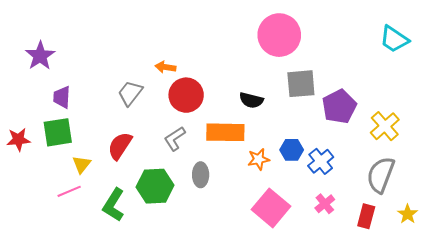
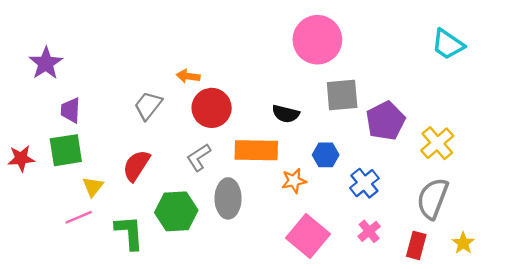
blue hexagon: (292, 150) -> (326, 155), moved
gray ellipse: (201, 175) -> (228, 198), size x1.4
green L-shape: (114, 205) -> (129, 233), turned 144

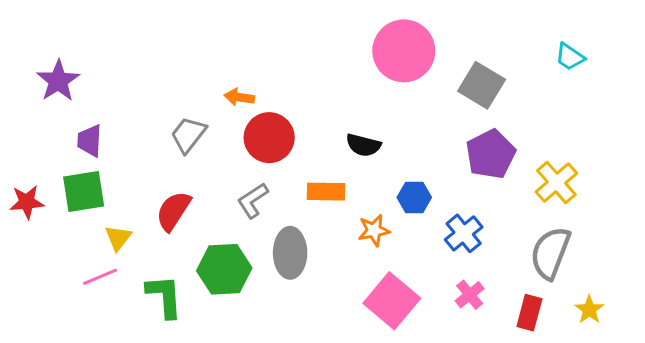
cyan trapezoid: (448, 44) -> (570, 57), size x0.7
gray square: (342, 95) -> (482, 85), moved, turned 36
orange rectangle: (256, 150) -> (326, 192), size x0.7

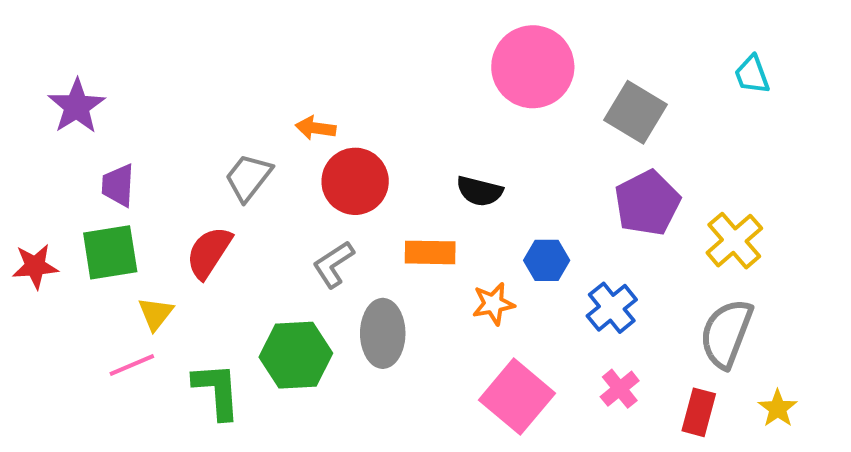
cyan trapezoid: (570, 57) -> (752, 75), turned 36
red semicircle: (173, 211) -> (209, 252), moved

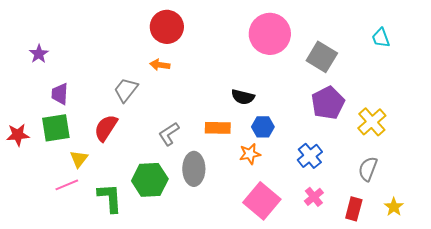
purple star: (77, 106) -> (39, 54), size x0.7
red circle: (355, 181) -> (167, 27), moved
blue hexagon: (547, 260) -> (263, 127), moved
gray semicircle: (726, 333) -> (368, 169), size x0.7

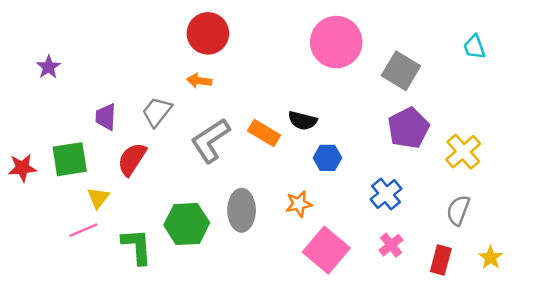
purple trapezoid: (60, 94) -> (106, 117), moved
orange rectangle: (218, 128) -> (264, 133), moved, turned 30
gray L-shape: (169, 134) -> (210, 140), moved, size x1.5
orange star: (250, 154) -> (299, 204), moved

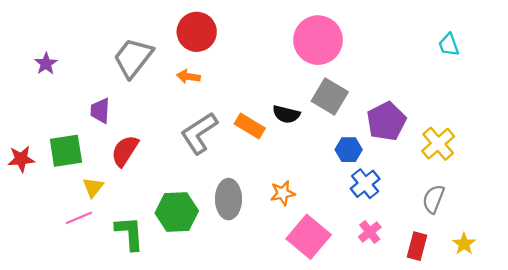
gray square: (401, 71) -> (330, 97), moved
gray trapezoid: (157, 112) -> (133, 58), moved, size x1.4
blue hexagon: (327, 158) -> (349, 150), moved

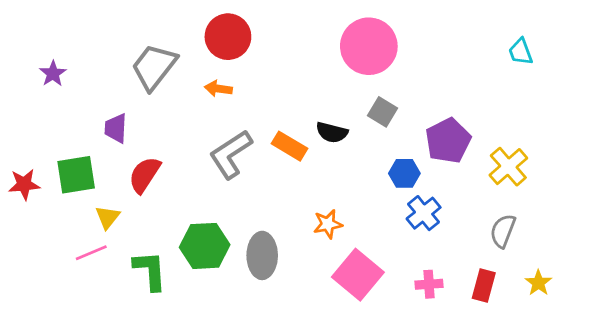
gray square: (330, 97) -> (382, 112), size x0.7
gray ellipse: (228, 199) -> (262, 255), moved
pink cross: (370, 232) -> (429, 284), moved, turned 35

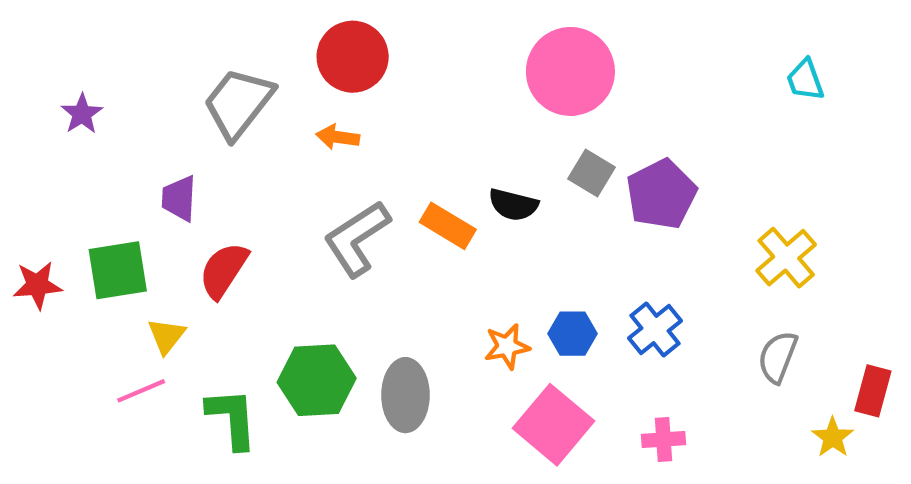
purple pentagon: (448, 141) -> (661, 194), moved
blue hexagon: (404, 173) -> (573, 334), moved
red rectangle: (484, 286) -> (873, 391), moved

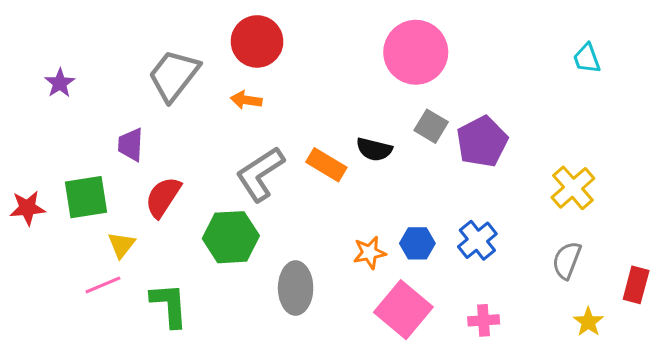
green hexagon: (317, 380) -> (231, 237), moved
yellow star: (833, 437) -> (588, 322), moved

